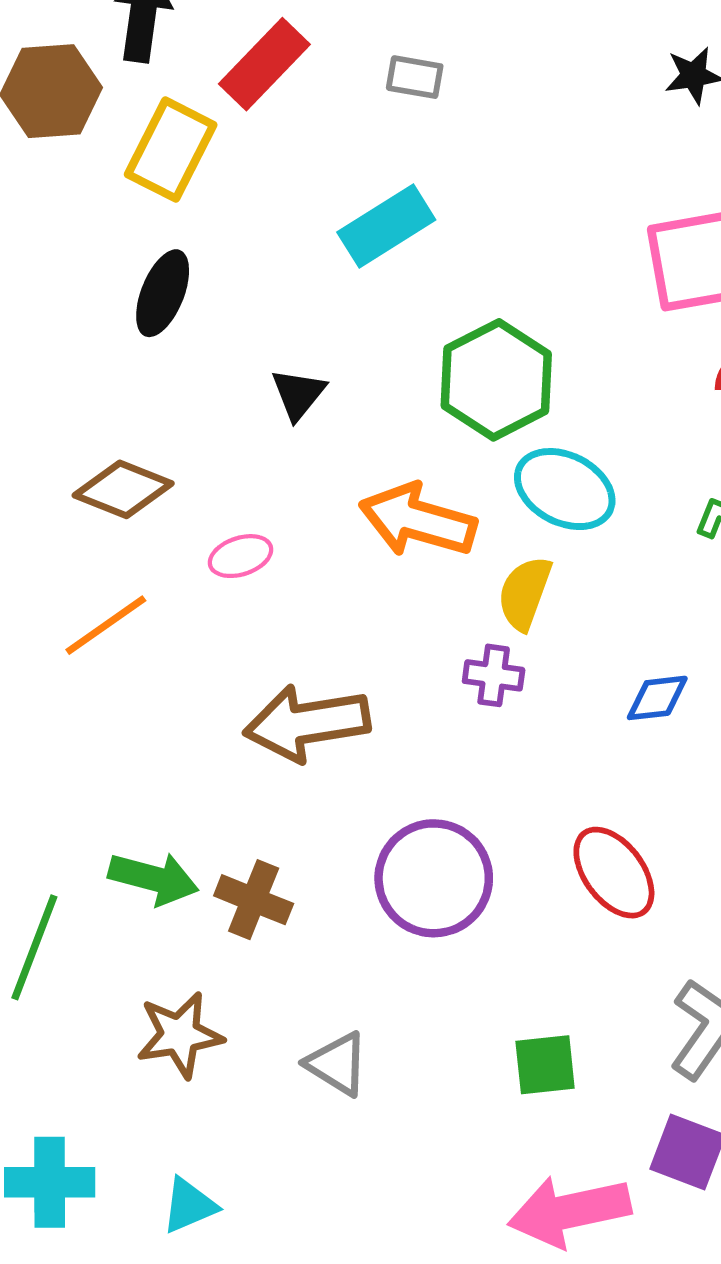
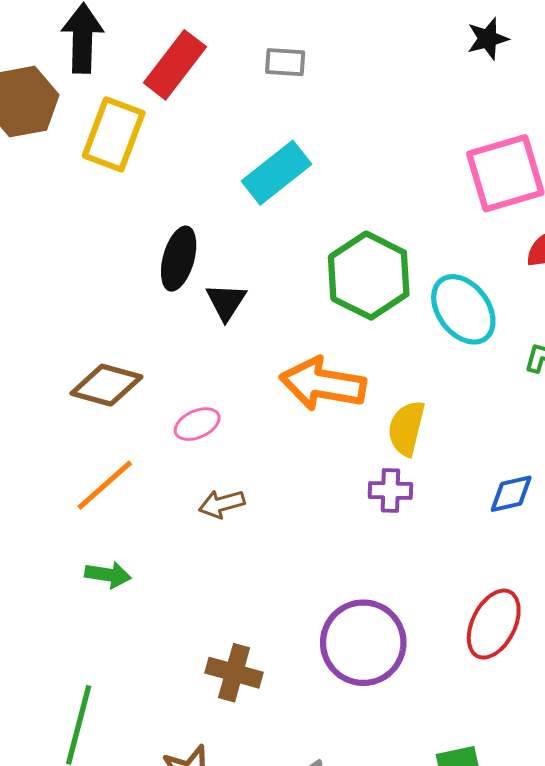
black ellipse: (163, 293) -> (179, 259), moved
cyan ellipse: (565, 489) -> (463, 309), moved, turned 32
brown arrow: (307, 723) -> (222, 504), moved, size x0.5
red ellipse: (614, 873) -> (494, 624), turned 70
green arrow: (153, 878) -> (108, 575), moved, size x0.7

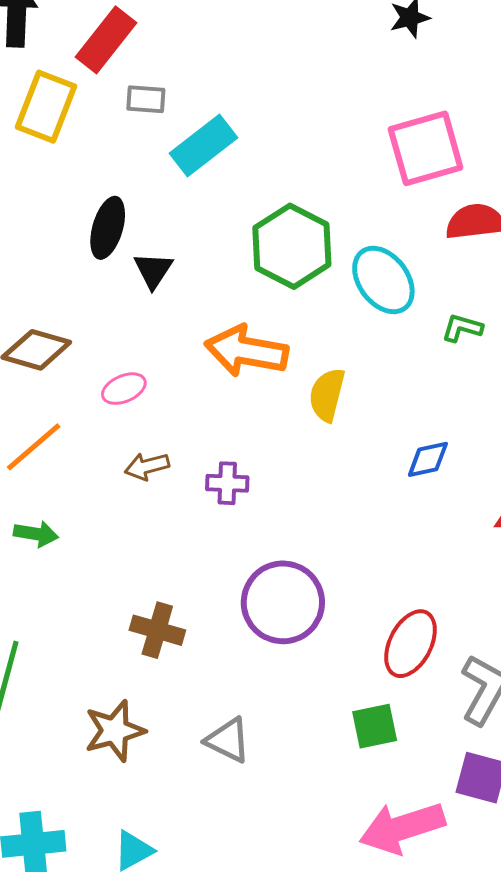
gray rectangle: (285, 62) -> (146, 99), moved
purple cross: (390, 490) -> (227, 483), moved
red ellipse: (494, 624) -> (410, 644), moved

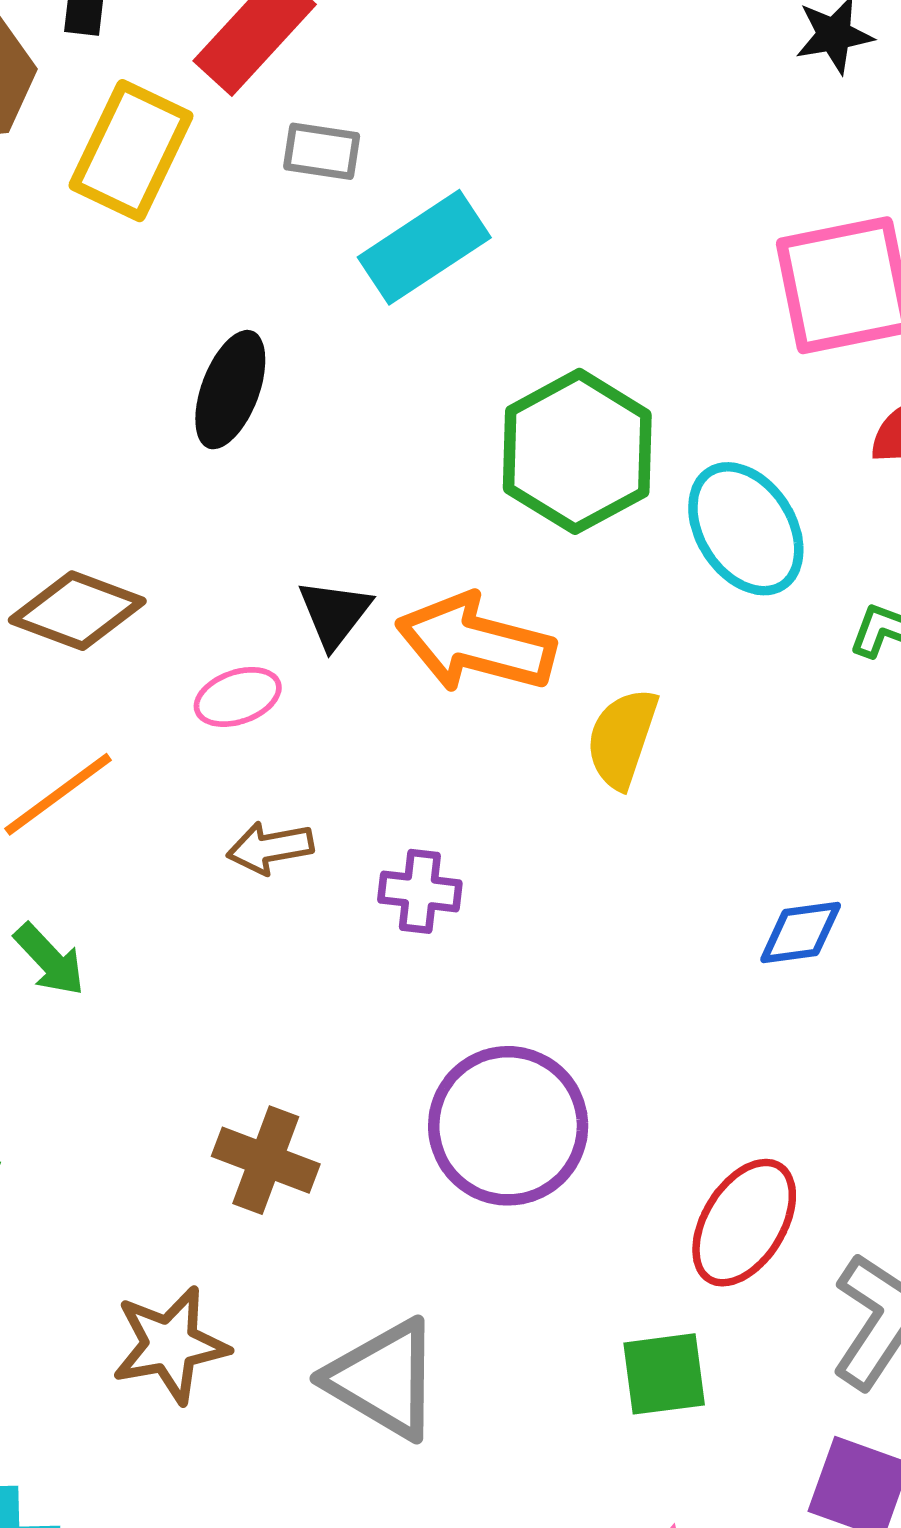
black triangle: (153, 270) -> (334, 613), moved
blue diamond: (428, 459) -> (801, 933), moved
green arrow: (36, 534) -> (50, 960), turned 33
gray triangle: (228, 740) -> (384, 1379), size x1.4

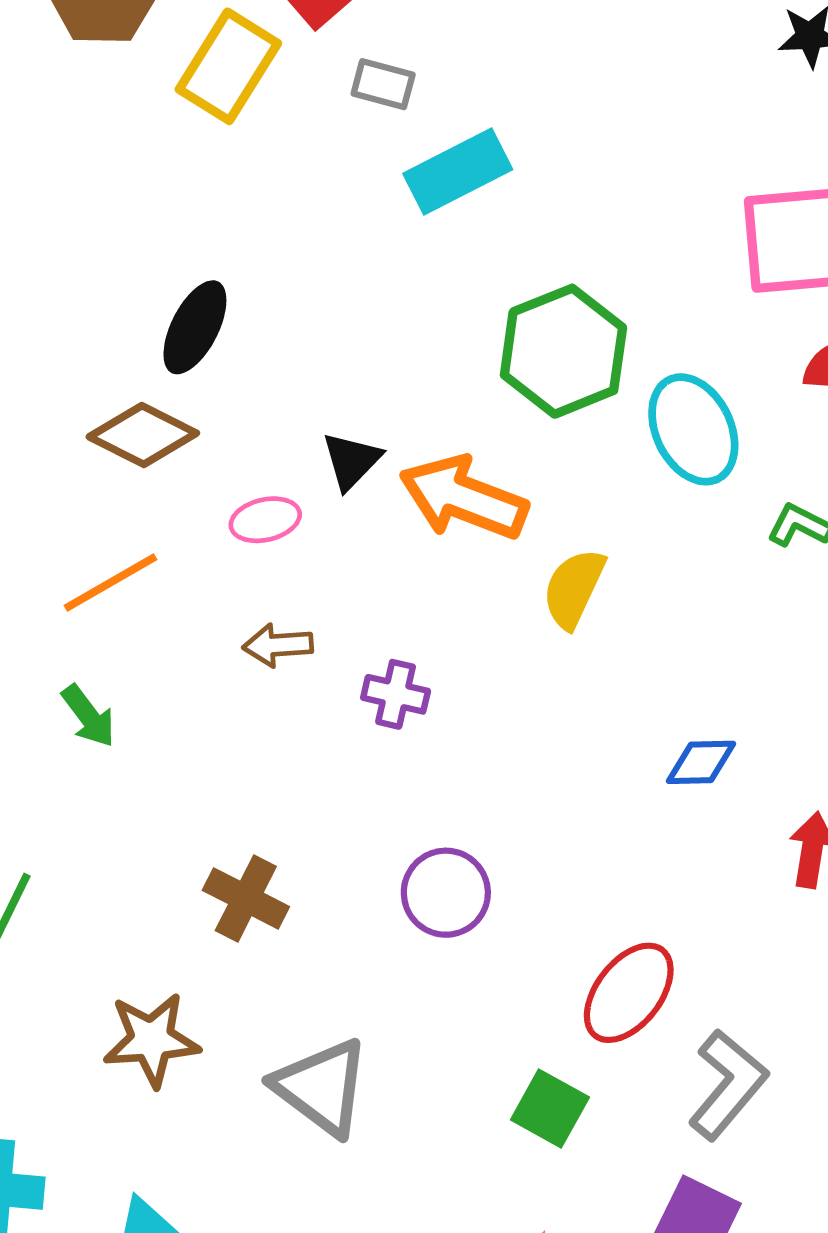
black ellipse: (230, 390) -> (195, 327), moved
purple circle: (508, 1126) -> (446, 893), size x0.7
green square: (664, 1374) -> (550, 1108), turned 30

